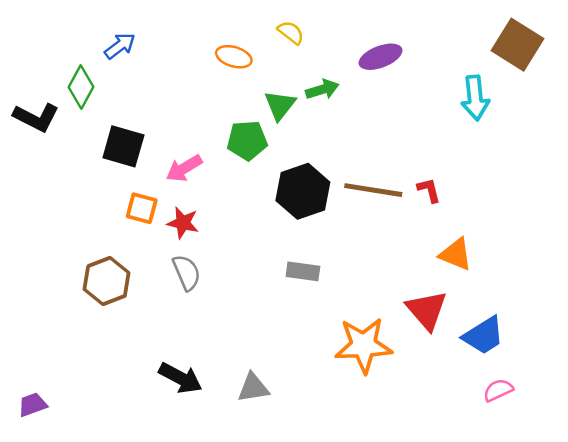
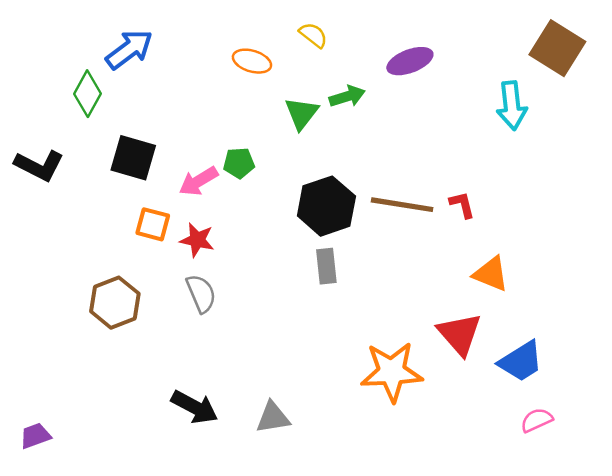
blue arrow: (120, 46) -> (129, 49), size x1.4
black L-shape: (36, 117) -> (39, 166), moved
green pentagon: (247, 140) -> (239, 163), moved, size x0.7
gray rectangle: (303, 271) -> (326, 266), moved, turned 76

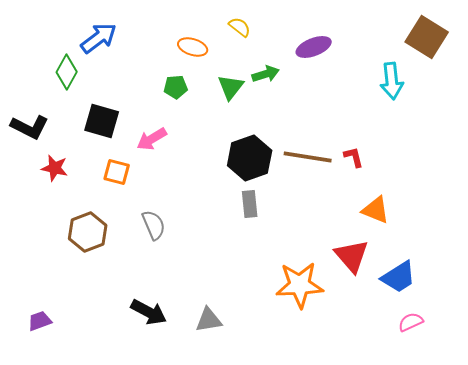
green pentagon: (239, 163) -> (176, 87), moved
red star: (197, 240) -> (55, 168), moved
purple trapezoid: (35, 436) -> (40, 321), moved

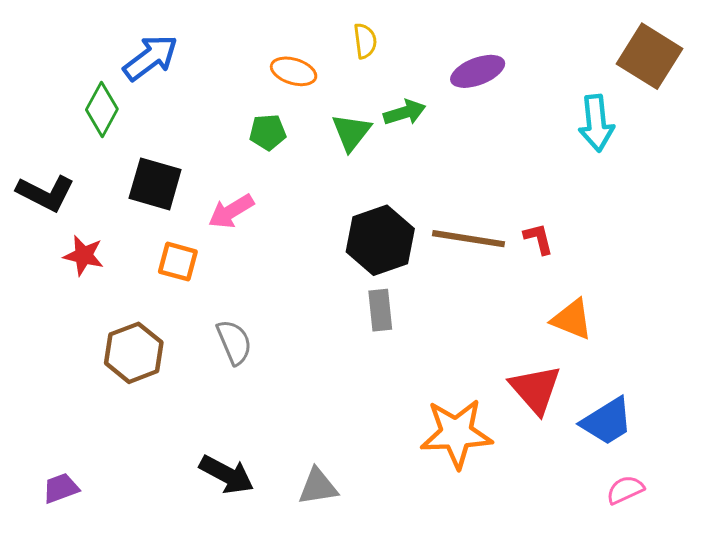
yellow semicircle: (240, 27) -> (365, 41), turned 45

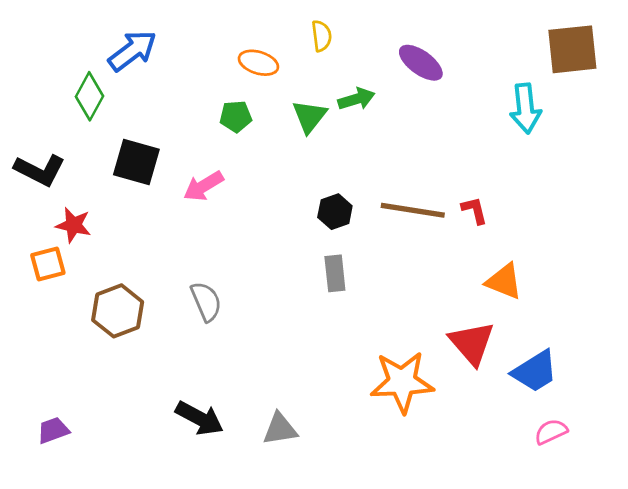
brown square: (650, 56) -> (572, 49), turned -38
purple ellipse: (478, 71) -> (421, 63), turned 57
black hexagon: (380, 240) -> (335, 212), size x0.6
orange square: (178, 262) -> (48, 264), moved, turned -30

